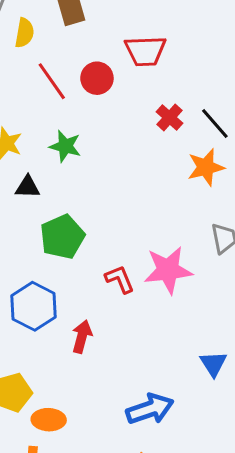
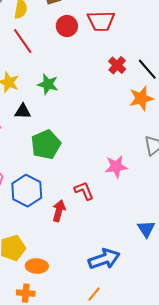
red circle: (97, 78) -> (67, 26), moved
red line: (52, 81) -> (23, 41), moved
pink star: (168, 270) -> (116, 167), size x0.7
red L-shape: (120, 279) -> (84, 191), moved

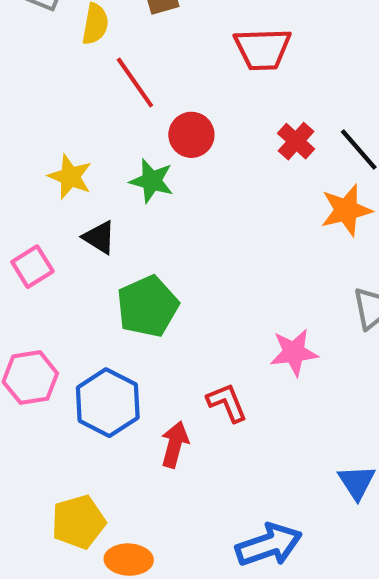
red circle: (67, 26) -> (191, 135), moved
red line: (23, 41) -> (135, 83), moved
black triangle: (23, 111) -> (99, 237), turned 30

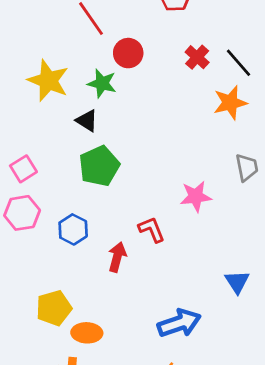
yellow star: (70, 177) -> (48, 81), size x1.4
black triangle: (99, 237) -> (87, 121), moved
pink square: (32, 267) -> (23, 169), moved
blue hexagon: (108, 403) -> (73, 229), size x0.7

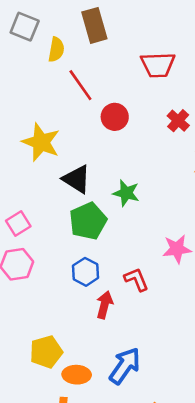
green star: (102, 83) -> (126, 193), moved
black triangle: (87, 121) -> (77, 179), size x1.4
blue hexagon: (73, 229) -> (85, 272), moved
blue arrow: (179, 323) -> (125, 366), moved, turned -36

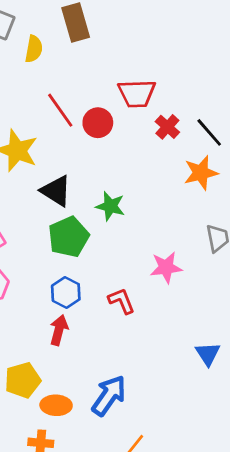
red trapezoid: (158, 65) -> (137, 93), moved
red line: (80, 85) -> (60, 110), moved
red arrow: (105, 305) -> (59, 330), moved

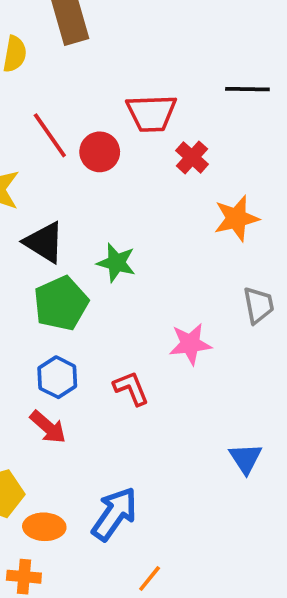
black line: (209, 132) -> (247, 89), moved, turned -48
red arrow: (59, 330) -> (48, 427), turned 116

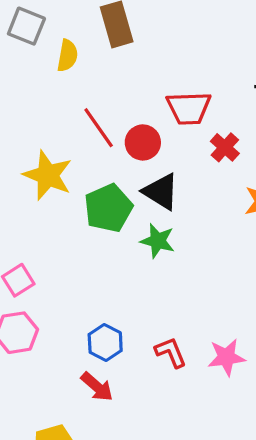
black triangle: (44, 242) -> (161, 192), moved
green pentagon: (61, 303) -> (108, 208), moved
pink star: (190, 344) -> (226, 357), moved

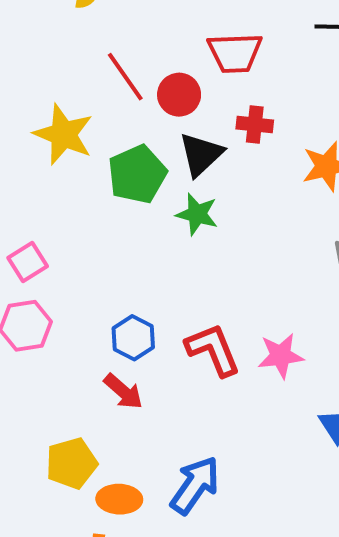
red cross: (225, 147) -> (255, 125), moved, turned -36
black triangle: (161, 192) -> (201, 154), turned 45
red L-shape: (171, 352) -> (213, 350), size x1.4

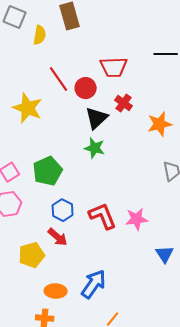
red cross: (255, 125) -> (124, 103), turned 30
green pentagon: (137, 174) -> (48, 171), moved
yellow pentagon: (71, 463) -> (32, 255), moved

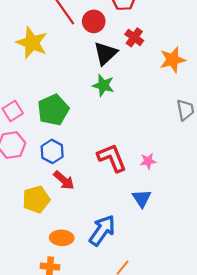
blue hexagon: (63, 210) -> (52, 151), moved
pink star: (137, 219) -> (148, 161), size x0.7
blue triangle: (165, 254) -> (142, 198), moved

